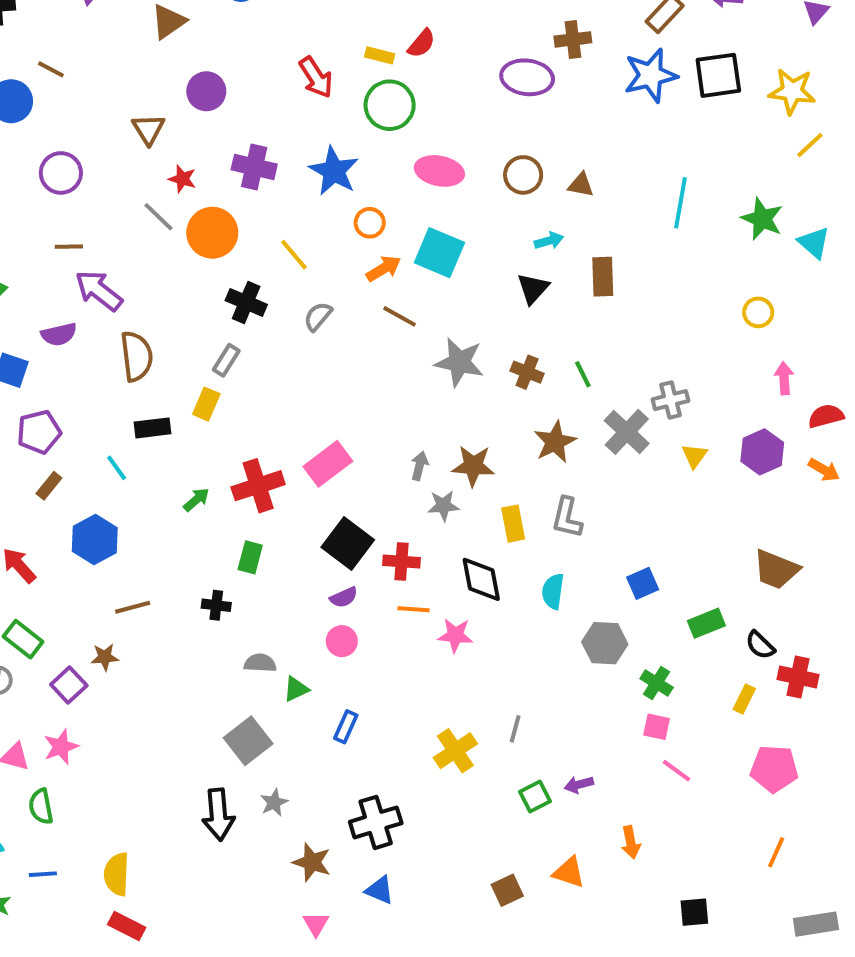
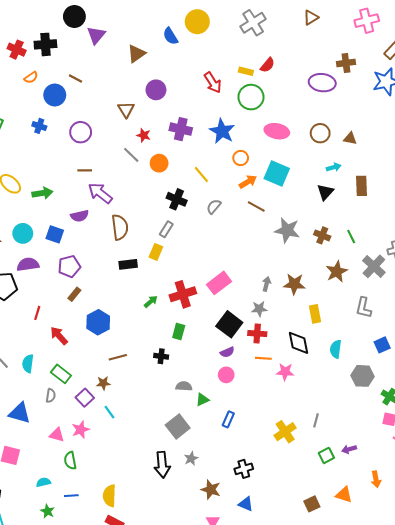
orange circle: (212, 233) -> (159, 163), size x0.7
cyan line: (117, 468) -> (110, 412), moved
gray star: (443, 506) -> (259, 309), moved
gray L-shape: (567, 518) -> (364, 308), moved
black cross: (376, 822) -> (244, 469), size x0.7

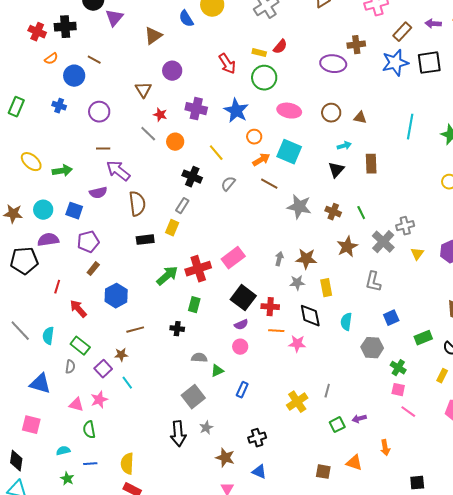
green arrow: (151, 302) -> (167, 276), size x1.6
gray star: (259, 309) -> (297, 283), moved
brown square: (312, 504) -> (323, 472), turned 35

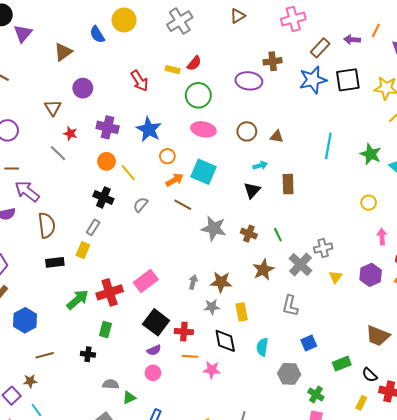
green circle: (264, 78) -> (198, 95), moved
orange circle: (175, 142) -> (107, 161), moved

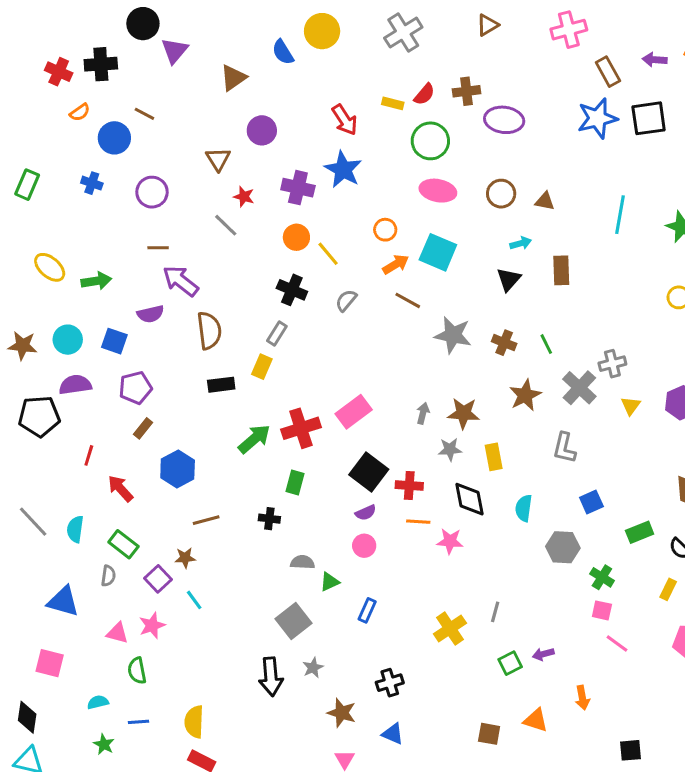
brown rectangle: (320, 48) -> (608, 72), turned -72
brown cross: (273, 61) -> (466, 91), moved
blue star: (149, 129) -> (343, 170), moved

